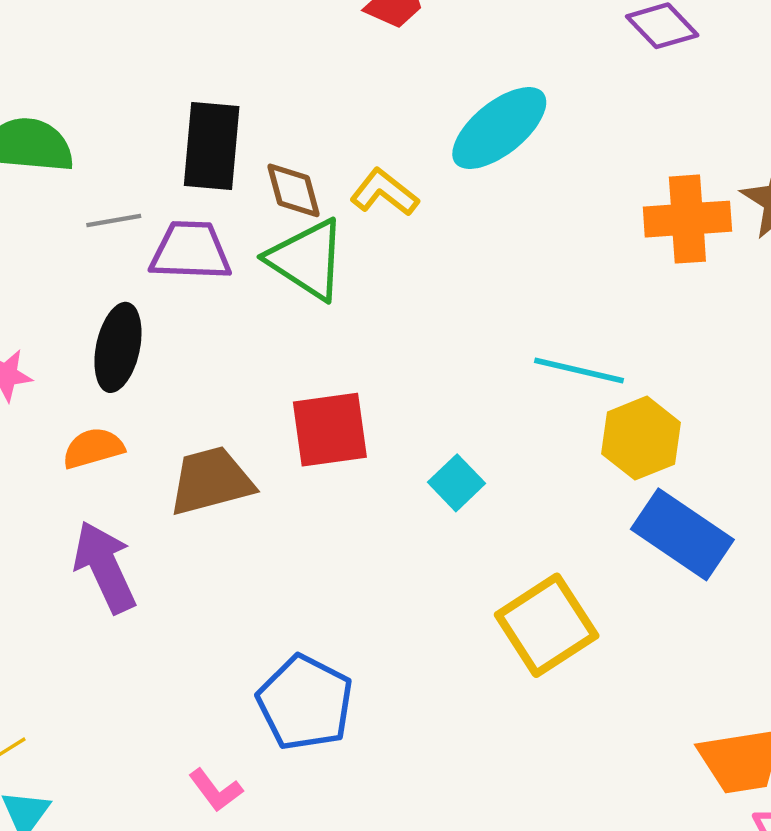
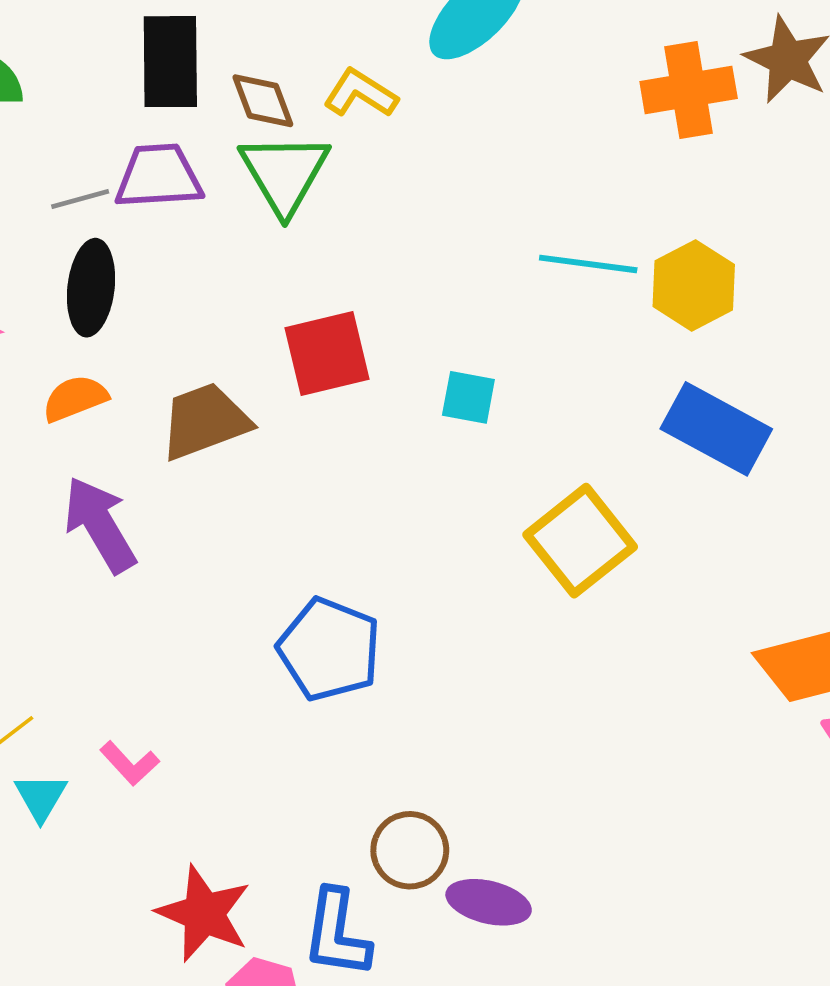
gray line: (114, 221) -> (80, 199), moved
green triangle: (307, 259) -> (285, 173), turned 32
yellow hexagon: (641, 438) -> (694, 285), moved
cyan square: (456, 483) -> (468, 397), turned -30
pink L-shape: (216, 790) -> (130, 763), moved

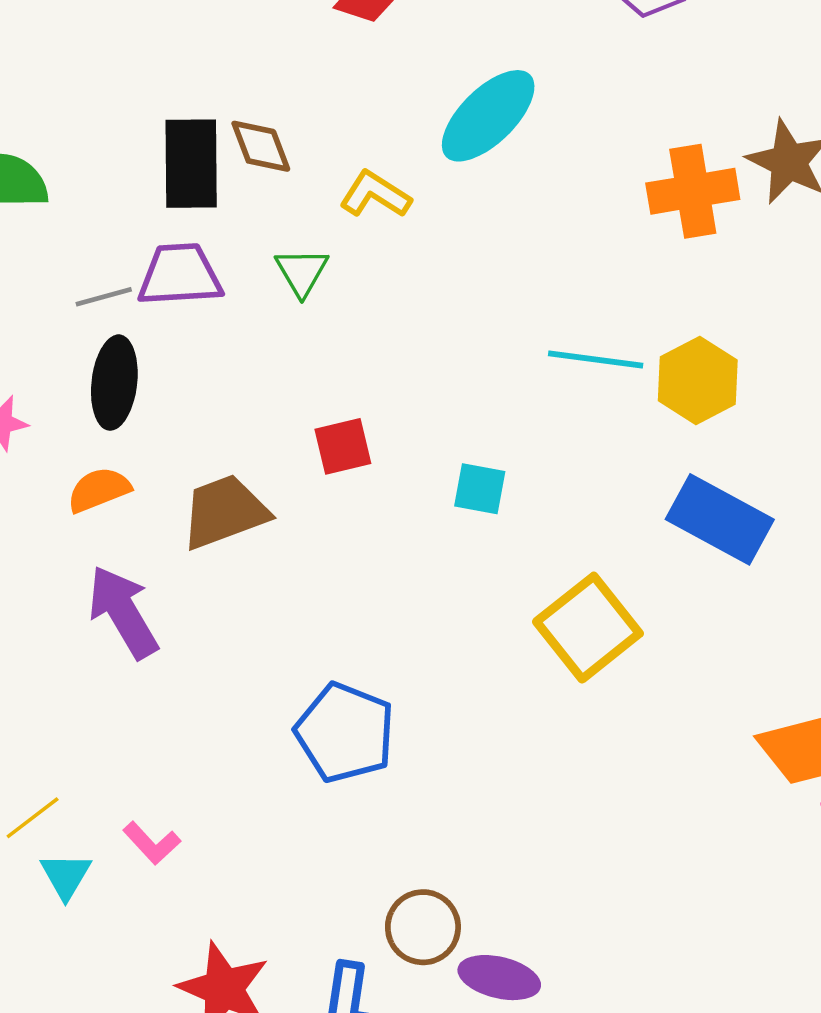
brown diamond: (263, 101) -> (261, 146), moved
green triangle: (285, 173) -> (302, 272), size x0.6
red square: (327, 353) -> (343, 446), size x0.7

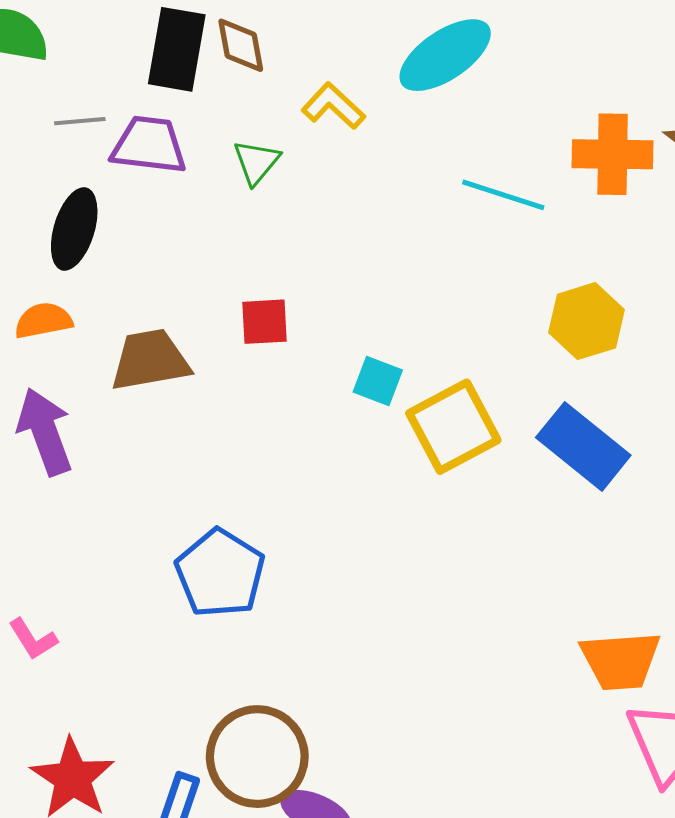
gray line: (104, 297) -> (80, 121), moved
cyan line: (596, 360) -> (503, 195), moved
yellow square: (588, 628) -> (453, 427), moved
brown circle: (423, 927) -> (257, 757), size x1.5

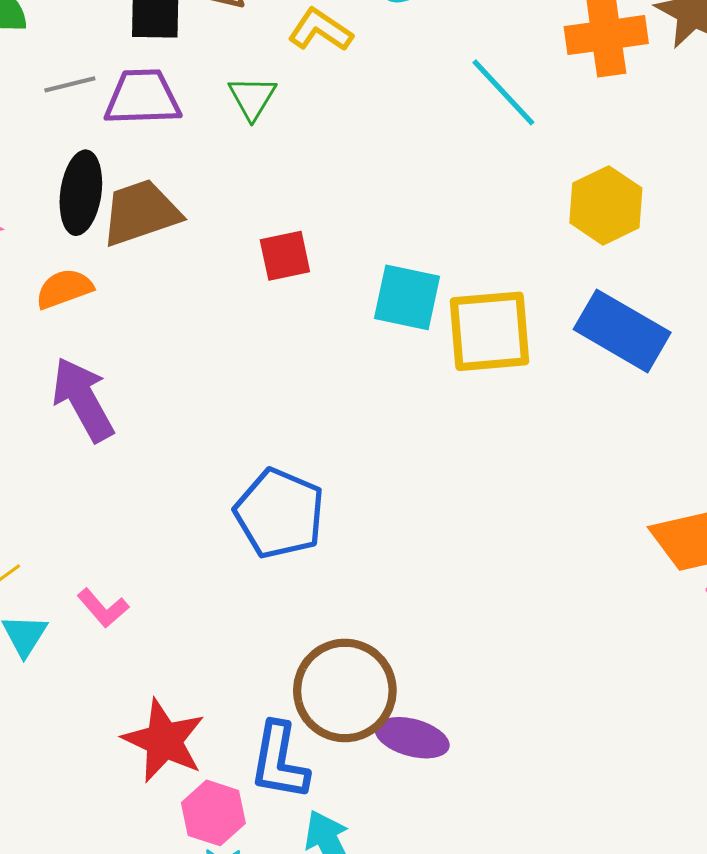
cyan line: (503, 195) -> (503, 92), turned 38
brown trapezoid: (150, 360) -> (141, 213), moved
cyan square: (378, 381) -> (407, 297), size x1.4
yellow square: (453, 427) -> (489, 331), turned 32

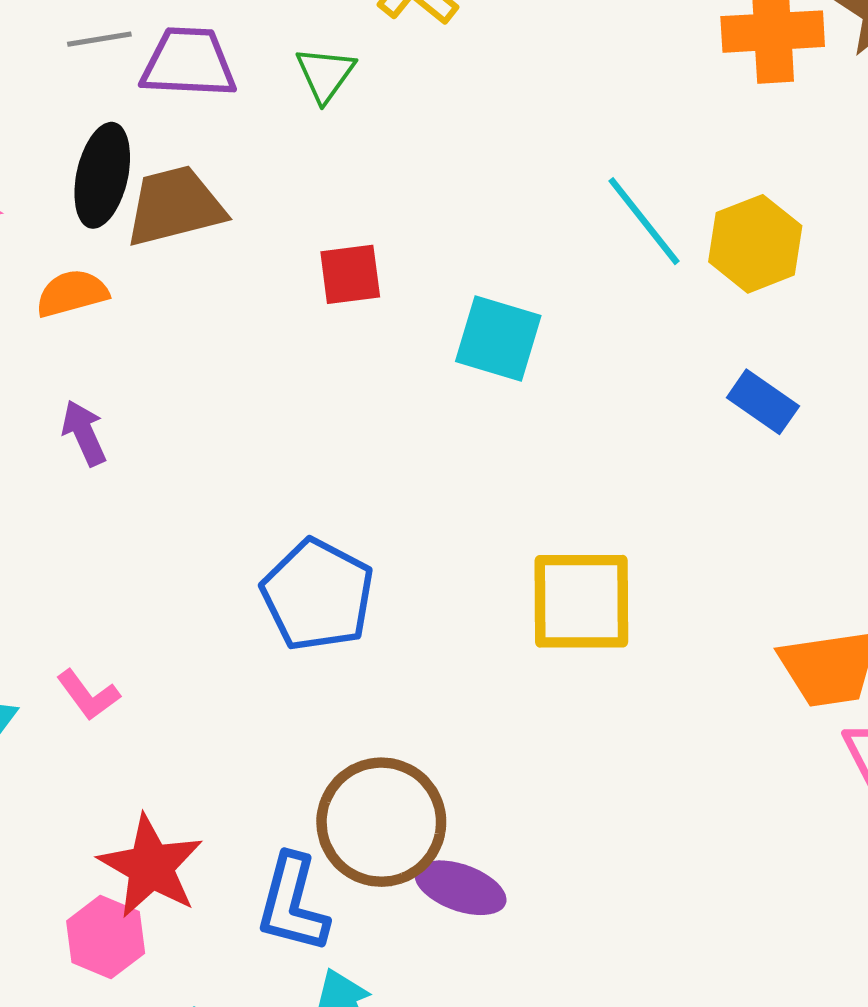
cyan line: (503, 92) -> (644, 221), moved
yellow square: (489, 331) -> (581, 601), moved
blue rectangle: (622, 331) -> (763, 402), size x0.6
purple arrow: (83, 399) -> (84, 433), size x0.6
pink hexagon: (213, 813) -> (106, 937), moved

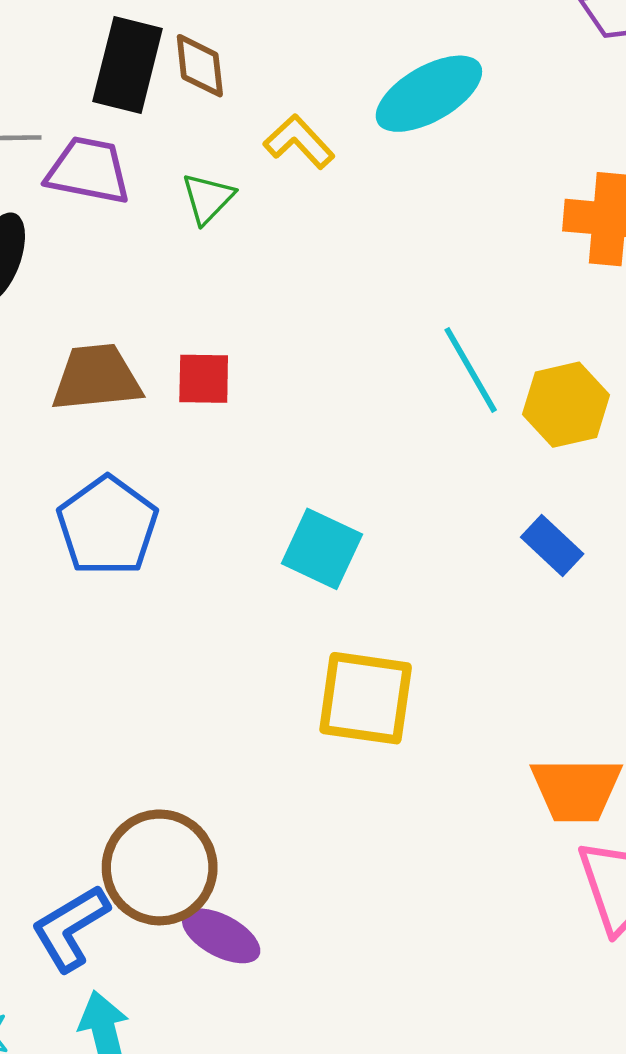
brown trapezoid: (175, 206) -> (96, 378), moved
cyan square: (498, 338) -> (322, 549), moved
blue pentagon: (318, 595) -> (107, 526), moved
blue L-shape: (292, 904) -> (70, 928), turned 36

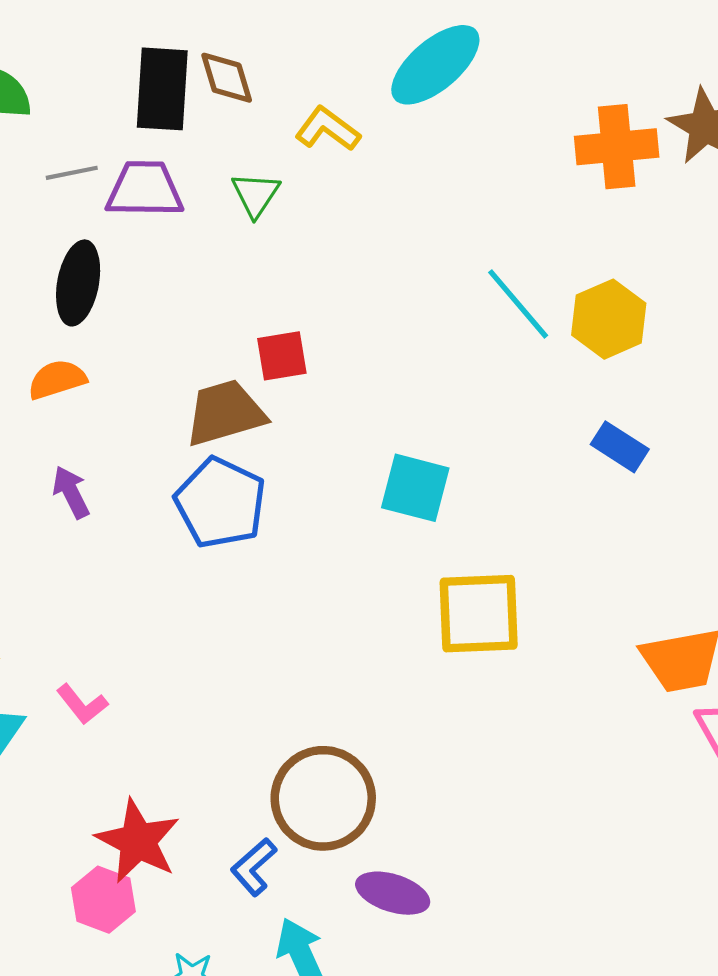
brown trapezoid: (96, 378) -> (225, 413), moved
blue L-shape: (70, 928) -> (254, 867), size x0.7
purple ellipse: (221, 936) -> (393, 893), moved

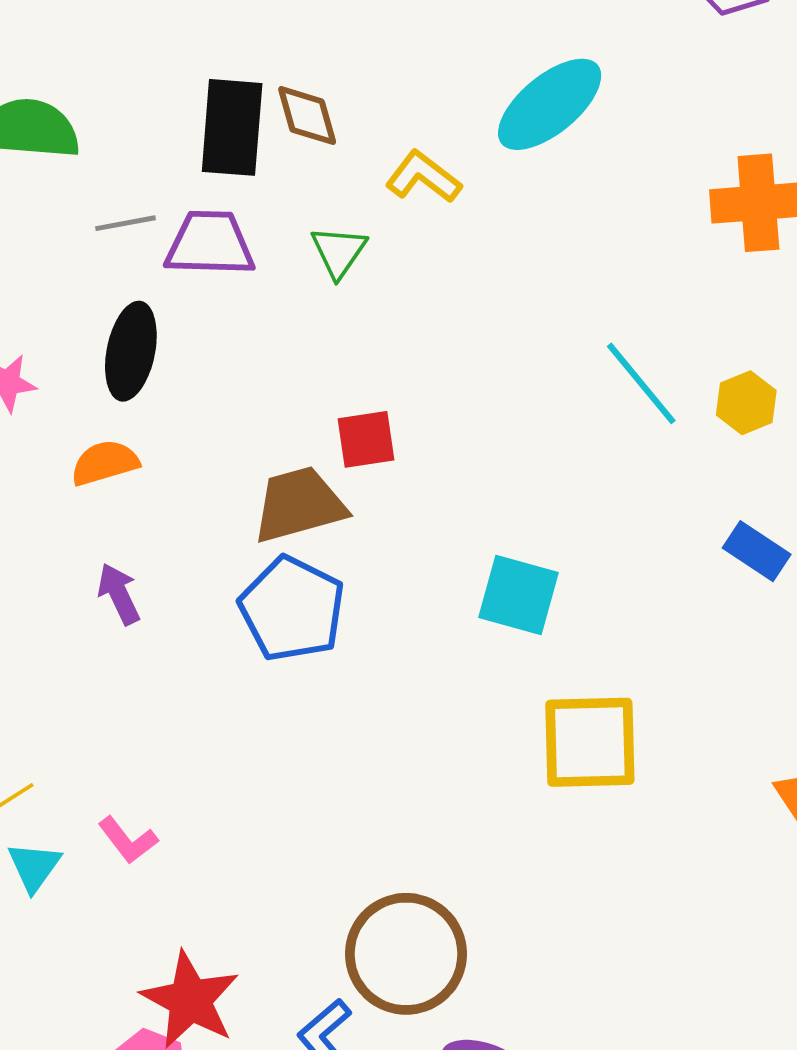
yellow hexagon: (609, 319) -> (746, 403), size x0.7

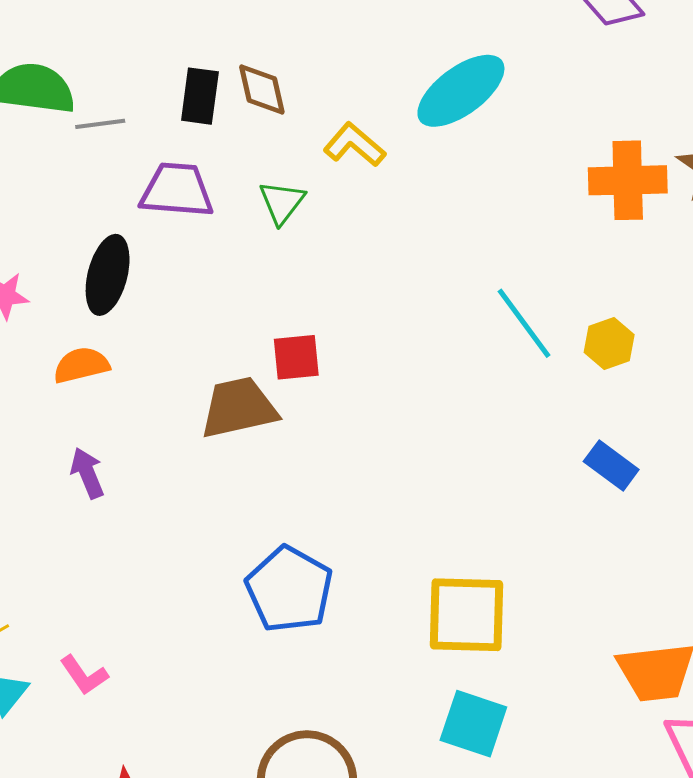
black rectangle: (232, 127) -> (200, 96), size x0.7
gray line: (126, 223) -> (100, 124), moved
cyan square: (519, 595) -> (473, 724), moved
blue pentagon: (292, 609) -> (289, 589), moved

